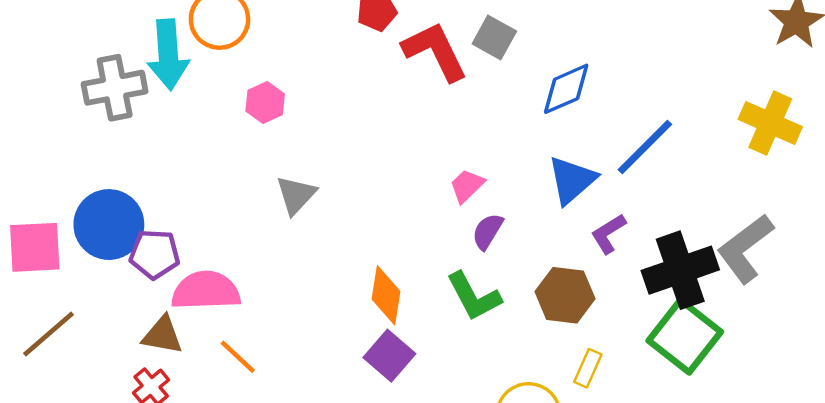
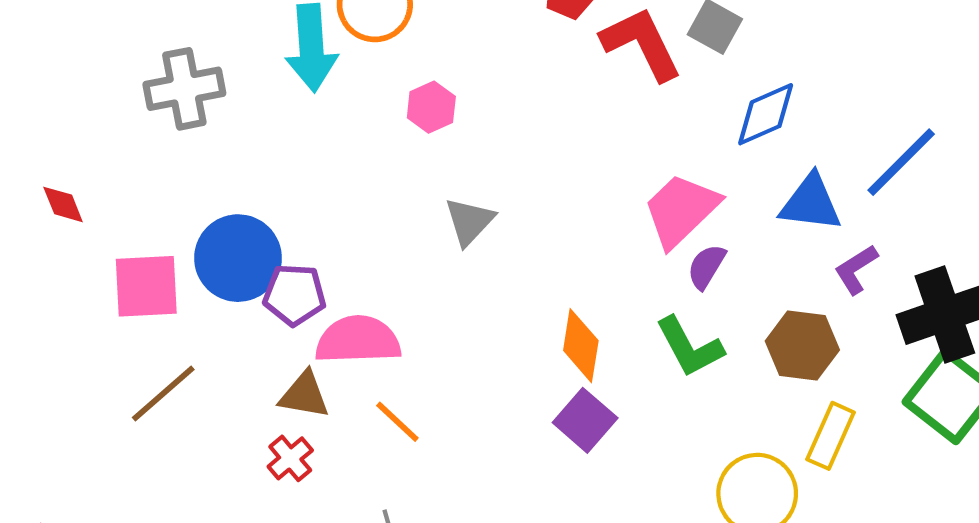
gray cross: (115, 88) -> (184, 89), moved
blue diamond: (566, 89) -> (766, 114), moved
blue triangle: (572, 180) -> (811, 203), turned 48
pink trapezoid: (467, 186) -> (681, 210), size x1.8
yellow rectangle: (588, 368) -> (831, 436), size x1.4

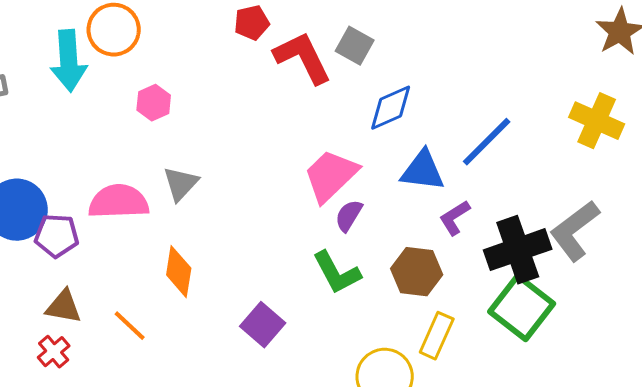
pink semicircle: (358, 340) -> (119, 202), moved
orange diamond: (581, 346) -> (179, 272), moved

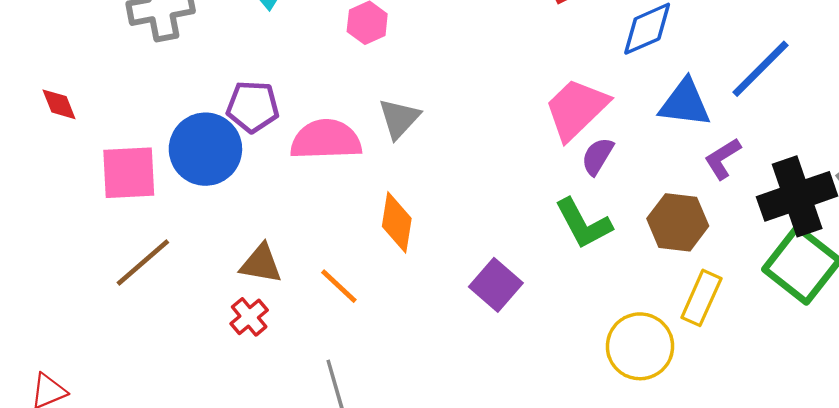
purple pentagon: (57, 236) -> (253, 107), moved

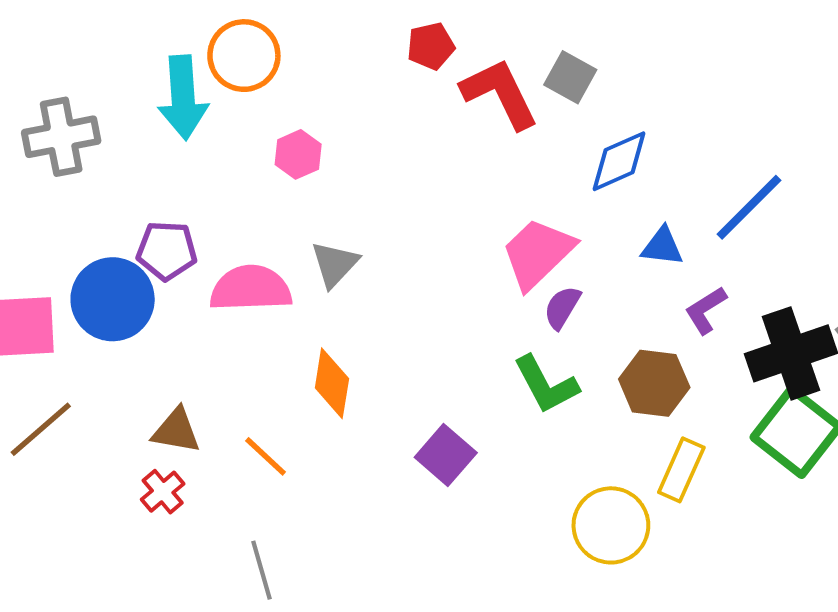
blue triangle: (685, 103) -> (662, 246), size x0.7

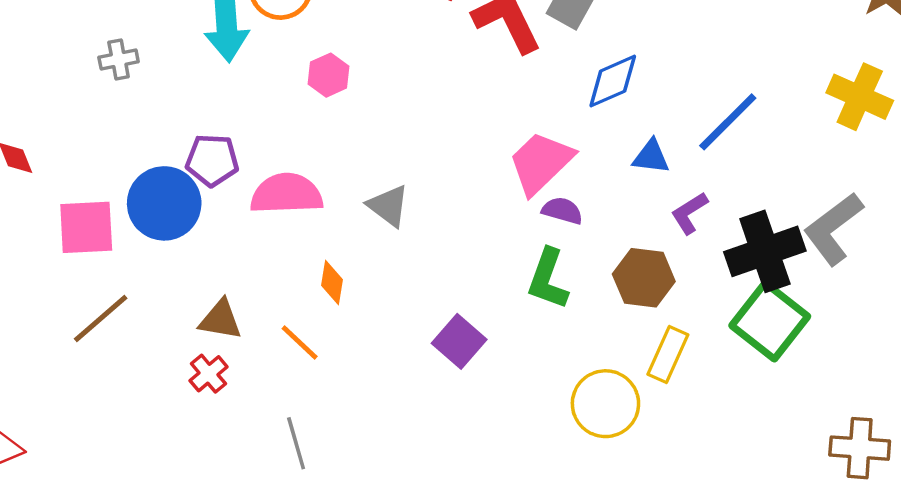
gray cross: (61, 137) -> (119, 60), size x0.6
gray triangle: (335, 264) -> (388, 206), moved, turned -36
purple semicircle: (562, 307) -> (562, 211), turned 75
orange diamond: (332, 383) -> (332, 283), moved, size x0.7
green L-shape: (546, 385) -> (548, 279), turned 48

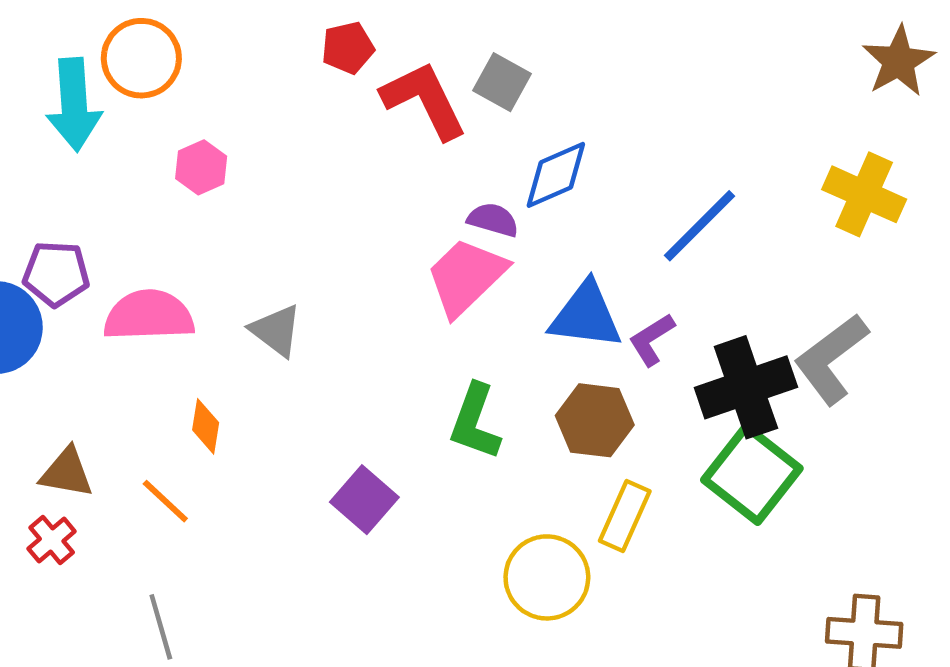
blue triangle: (651, 157) -> (586, 316), moved, size x1.6
purple semicircle: (562, 211) -> (493, 220), moved

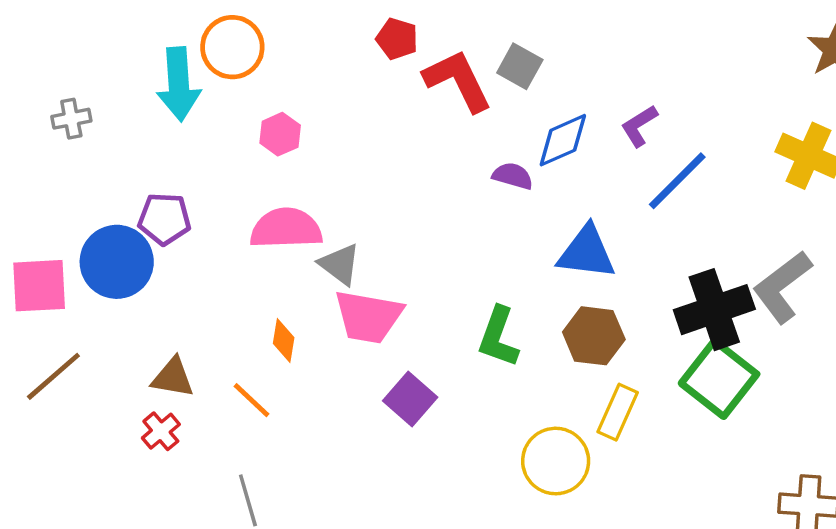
red pentagon: (348, 48) -> (397, 39), turned 30
pink trapezoid: (466, 277) -> (368, 317), moved, turned -126
pink semicircle: (149, 316) -> (286, 228), moved
purple L-shape: (652, 339) -> (639, 126), moved

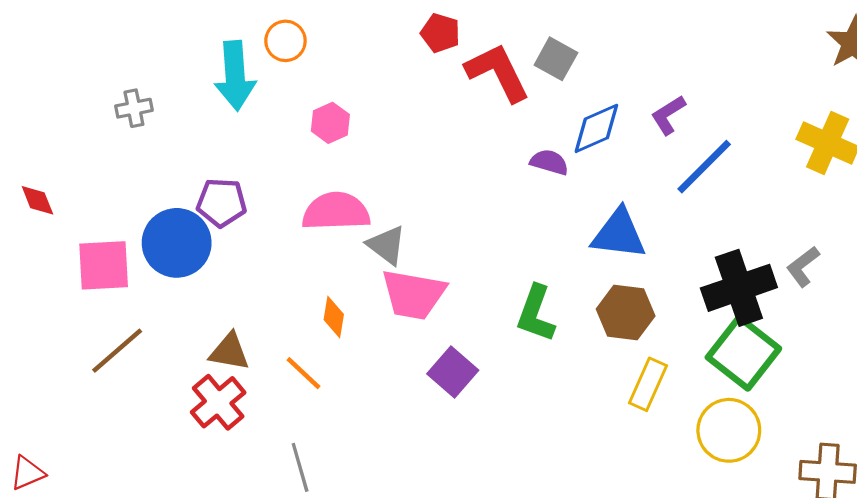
orange circle: (232, 47) -> (285, 41), size x0.7
gray L-shape: (782, 287) -> (803, 266), size x0.6
red cross: (161, 431) -> (218, 402), size x1.5
yellow circle: (556, 461) -> (729, 430), moved

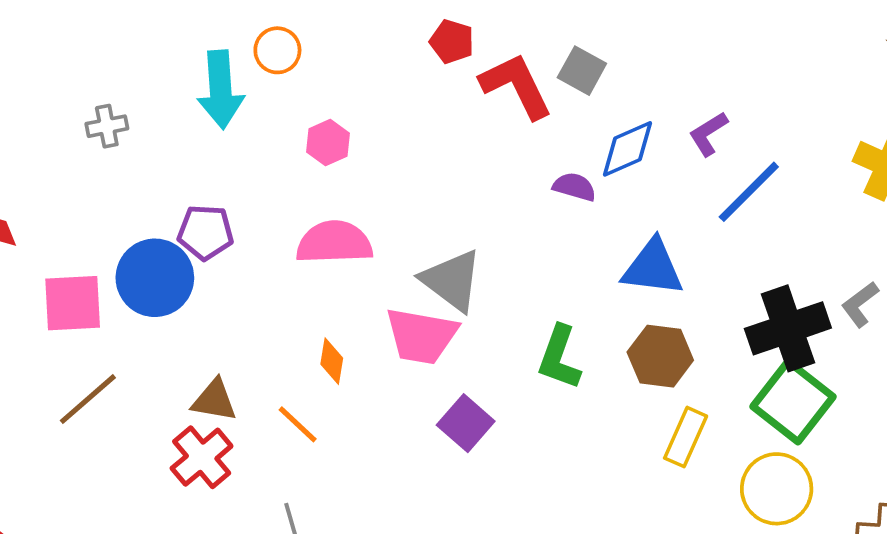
gray triangle: (387, 245) -> (452, 280), moved, size x1.4

